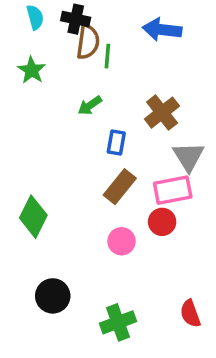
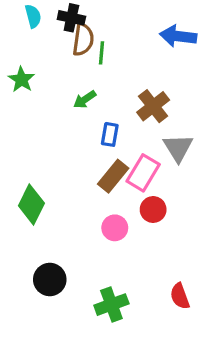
blue arrow: (162, 30) -> (178, 36), moved
green star: (32, 70) -> (21, 79), moved
pink rectangle: (173, 190) -> (143, 173), moved, turned -48

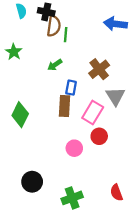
brown rectangle: (113, 176) -> (65, 106), moved, turned -36
green diamond: (31, 205) -> (20, 115), moved

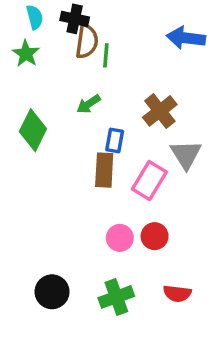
green star: (14, 52) -> (26, 54), moved
green diamond: (20, 115) -> (33, 130), moved
red circle: (99, 136) -> (155, 236), moved
red semicircle: (116, 193) -> (177, 294), moved, turned -63
green cross: (72, 198) -> (116, 297), moved

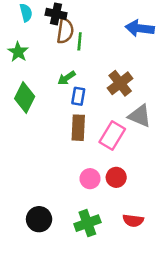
green star: (26, 54) -> (18, 52), moved
blue rectangle: (115, 141) -> (78, 96), moved
gray triangle: (186, 154) -> (140, 116), turned -35

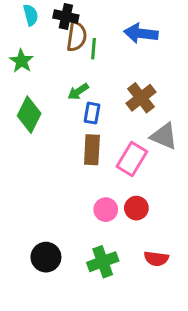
blue arrow: (140, 28) -> (141, 33), moved

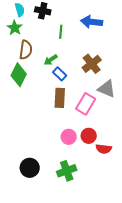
brown semicircle: (77, 36) -> (26, 50), moved
green star: (21, 61) -> (15, 28), moved
blue rectangle: (92, 113) -> (60, 74), turned -56
red semicircle: (156, 259) -> (104, 149), moved

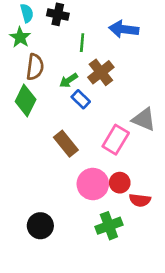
brown cross: (92, 64) -> (101, 72), moved
brown rectangle: (60, 98) -> (66, 144), moved, turned -42
pink circle: (69, 137) -> (93, 184), size x1.5
green cross: (67, 171) -> (109, 226), moved

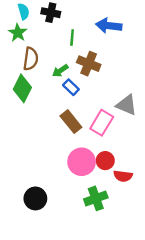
brown cross: (101, 72) -> (89, 64), turned -30
brown rectangle: (66, 144) -> (71, 122), moved

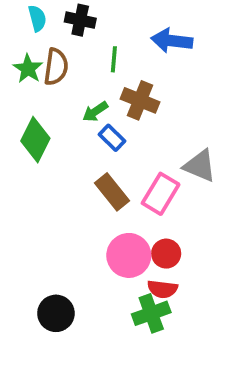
green star: (18, 33) -> (28, 69), moved
brown semicircle: (31, 59) -> (56, 67), moved
red semicircle: (123, 176) -> (162, 289), moved

